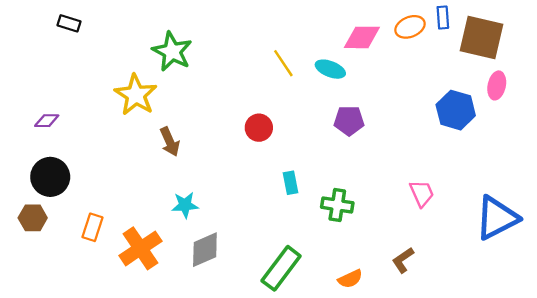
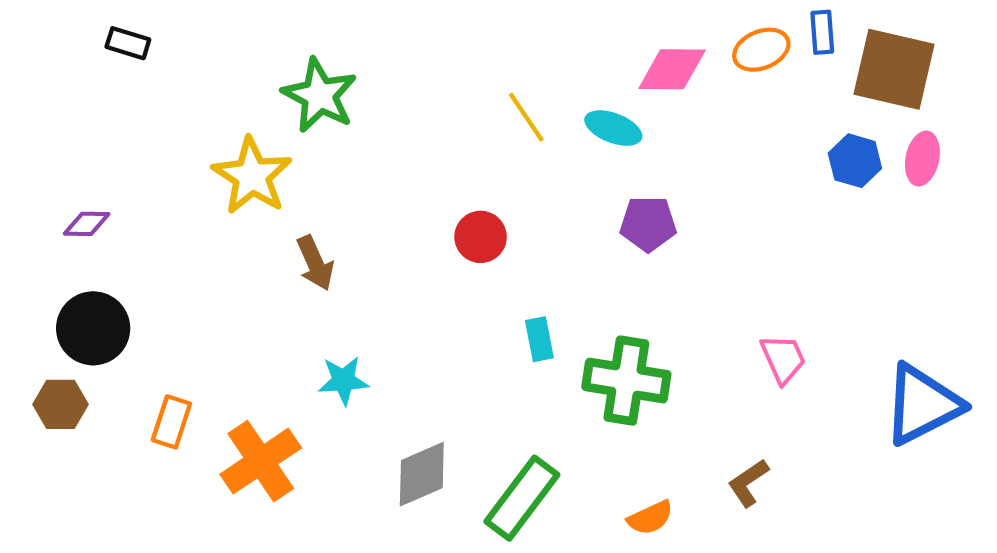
blue hexagon: (456, 110) -> (855, 161), moved, size x0.7
green cross: (337, 205) -> (626, 381), size x1.4
gray diamond: (205, 250) -> (422, 474), moved

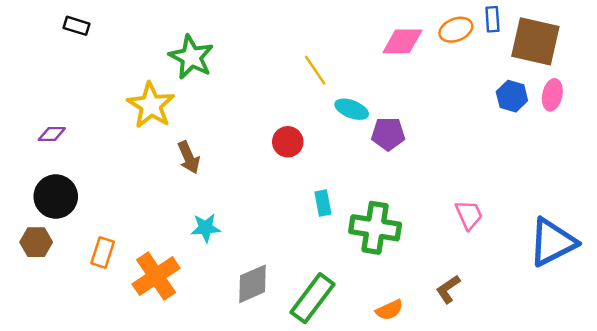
cyan ellipse: (613, 128) -> (352, 109), moved

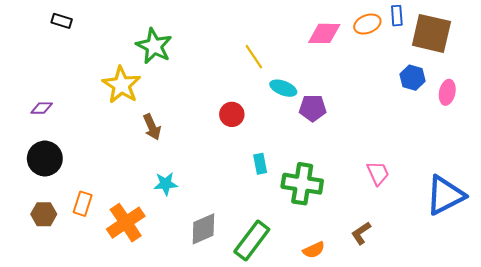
pink ellipse: (552, 95) -> (447, 92), moved
brown hexagon: (36, 242) -> (44, 214), moved

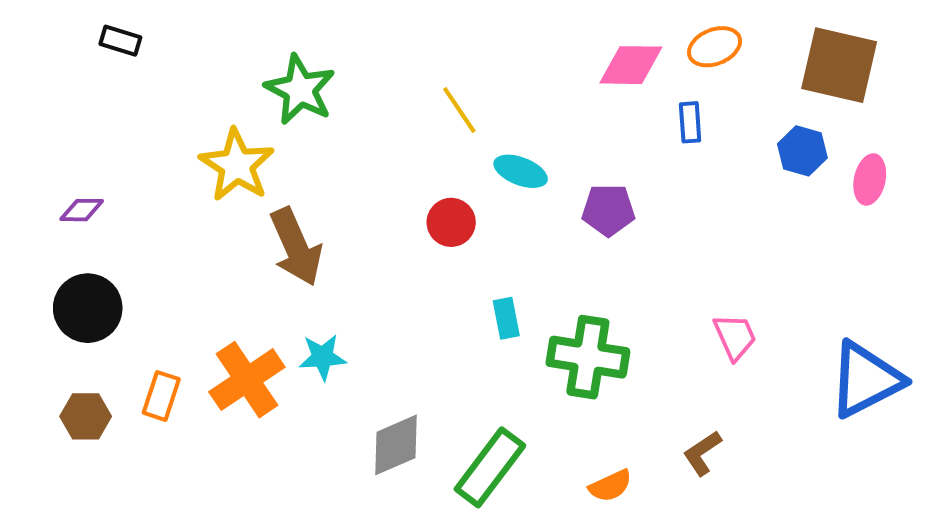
blue rectangle: (397, 16) -> (690, 122), moved
yellow line: (254, 57) -> (459, 110), moved
cyan ellipse: (283, 88) -> (521, 171), moved
brown arrow: (152, 127) -> (296, 247), size x1.5
orange cross: (126, 223) -> (247, 380), moved

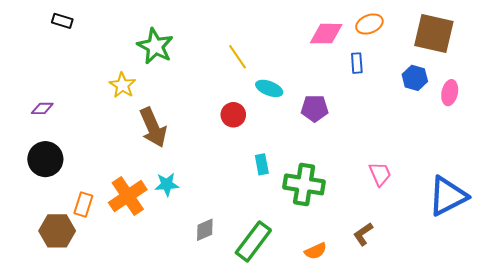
yellow star: (237, 165) -> (122, 85), size x0.7
brown hexagon: (86, 416) -> (57, 231), moved, size x1.4
gray diamond: (396, 445) -> (205, 230), size x0.7

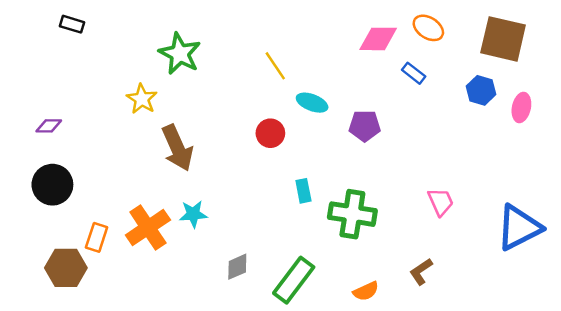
orange ellipse: (369, 24) -> (428, 28), turned 55
blue rectangle: (357, 63) -> (414, 73), turned -48

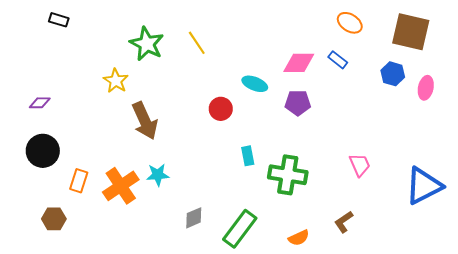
pink diamond: (378, 39) -> (299, 63), moved
yellow line: (275, 66) -> (197, 43), moved
orange rectangle: (97, 237) -> (79, 181), moved
brown hexagon: (66, 268) -> (54, 219), size x0.7

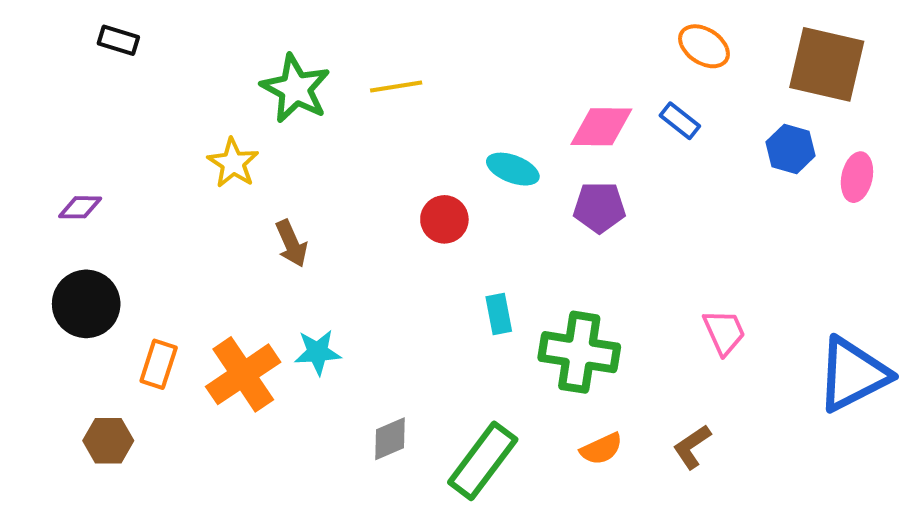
yellow line: (197, 43) -> (396, 87), turned -65
brown arrow: (145, 121) -> (291, 244), size x0.6
orange semicircle: (299, 238) -> (601, 449), moved

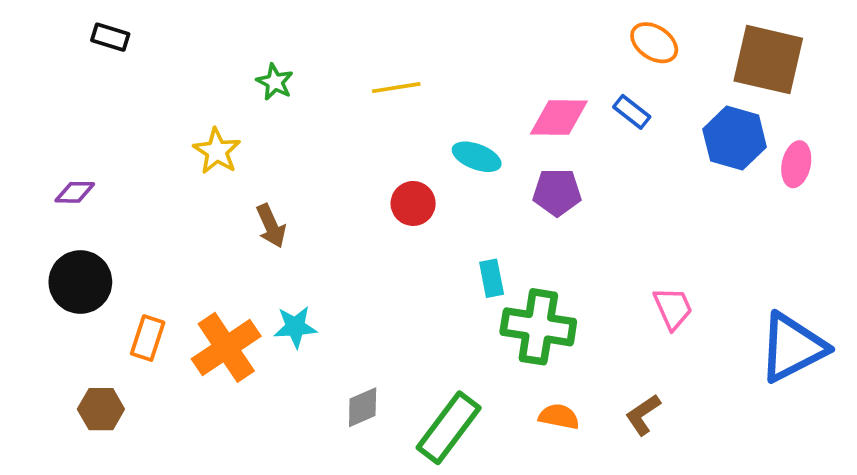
yellow line: (396, 87) -> (396, 88), moved
green star: (295, 89) -> (275, 82), size x0.6
blue hexagon: (791, 149) -> (735, 138), size x1.4
cyan rectangle: (499, 314) -> (492, 278), moved
orange semicircle: (601, 449) -> (559, 417), turned -144

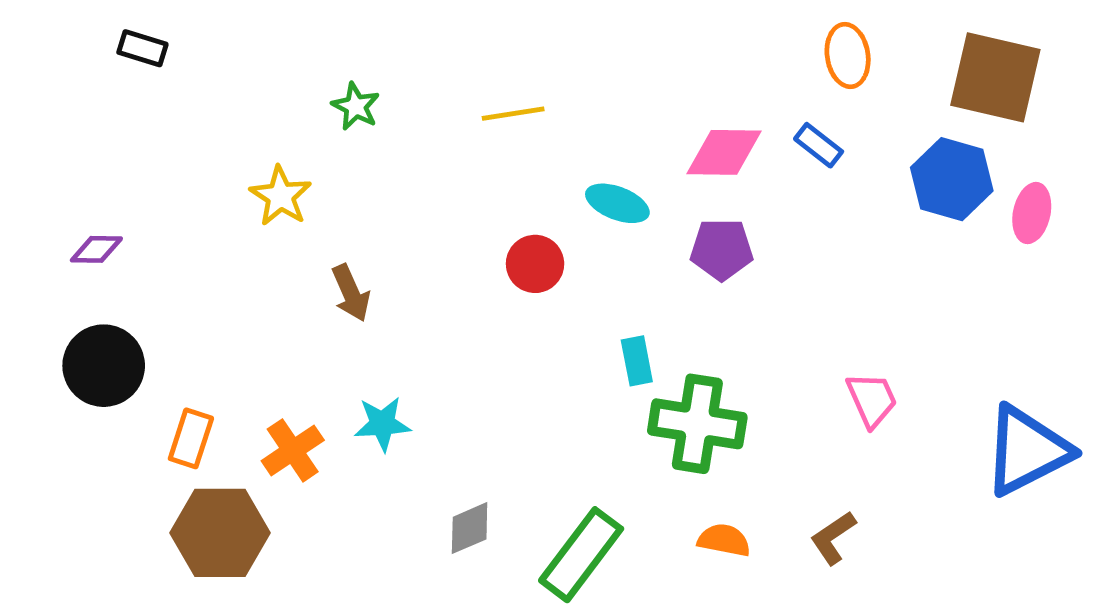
orange ellipse: (654, 43) -> (848, 56), turned 48
orange cross: (226, 347) -> (293, 450), size x0.7
brown hexagon: (101, 409) -> (220, 533), moved, size x1.6

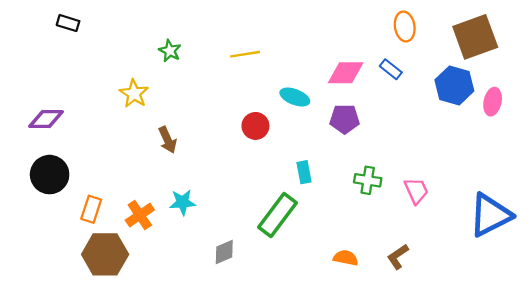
brown square: (995, 77) -> (475, 37), turned -33
purple diamond: (96, 249) -> (46, 119), size x1.4
green cross: (697, 424) -> (368, 180), moved, size x0.6
green rectangle: (581, 555) -> (277, 215), moved

